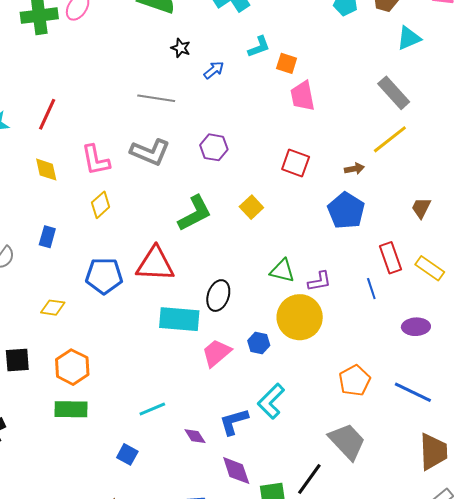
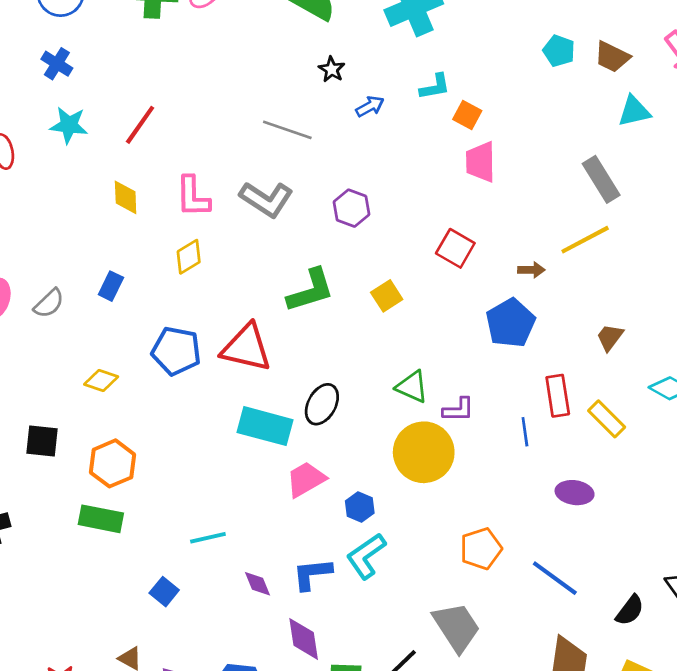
blue hexagon: (259, 343) -> (360, 507), moved

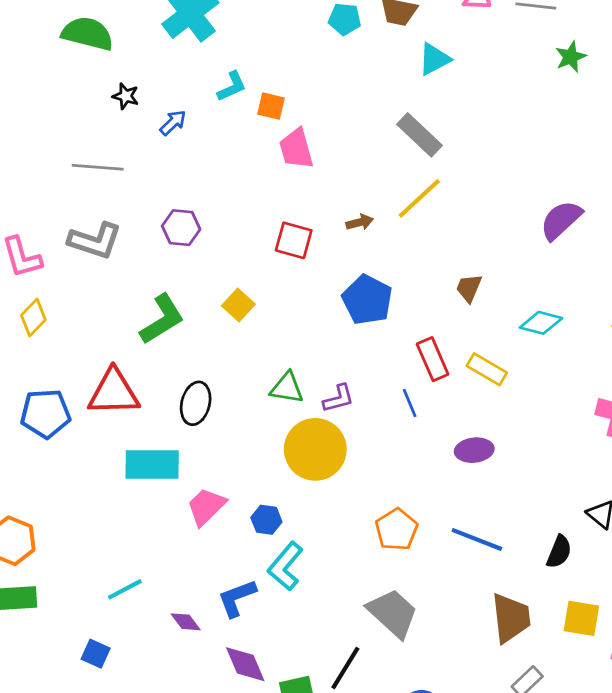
brown arrow: (531, 270) -> (360, 222), moved
black ellipse: (322, 404) -> (196, 403), moved

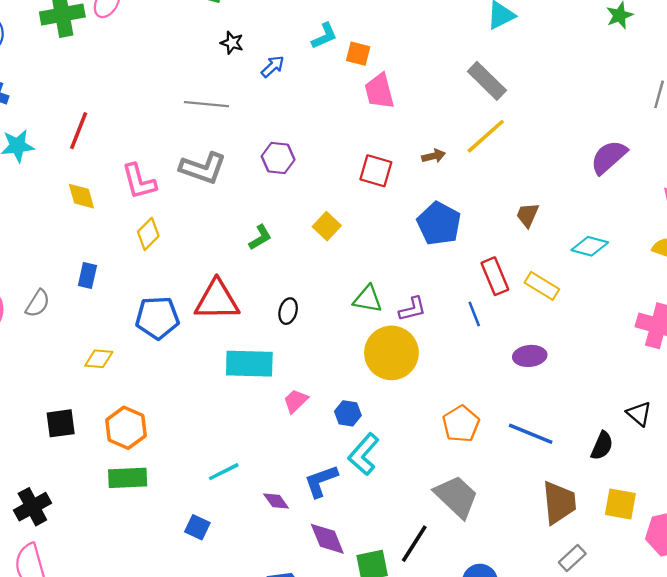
green L-shape: (162, 319) -> (260, 237), size x0.6
black ellipse: (196, 403) -> (288, 311), size x0.7
pink trapezoid: (206, 507) -> (296, 401), size x0.7

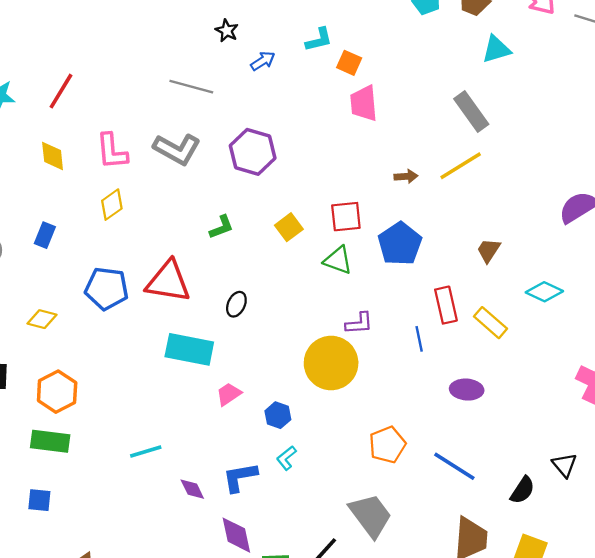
purple hexagon: (278, 158) -> (253, 152), size x1.4
red square: (376, 171) -> (346, 217), moved, turned -32
green triangle: (368, 299) -> (338, 260), moved
cyan L-shape: (364, 454) -> (286, 458), size x0.6
blue square: (197, 527) -> (39, 500), moved, turned -30

